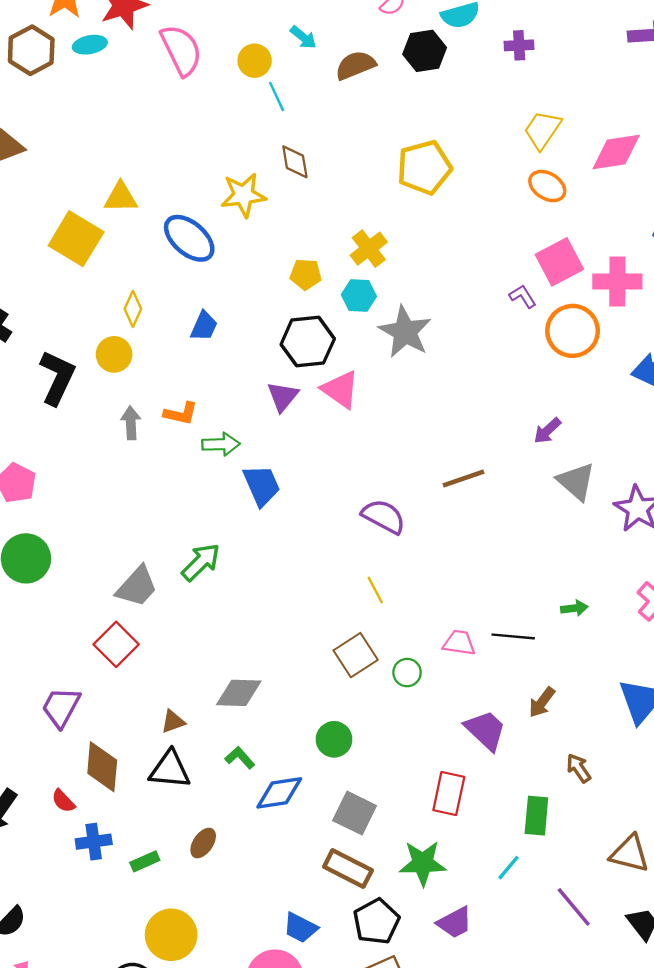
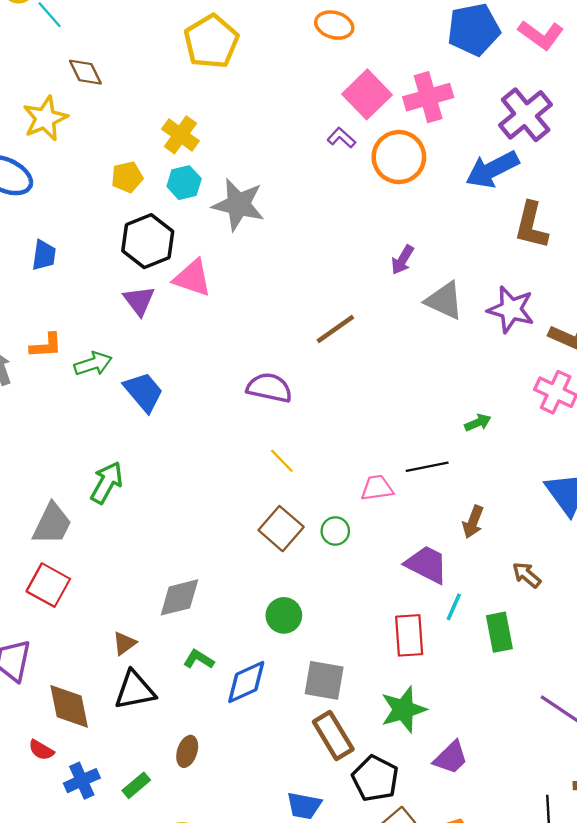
cyan line: (508, 868) -> (454, 607), moved
brown rectangle: (348, 869) -> (333, 735), turned 48

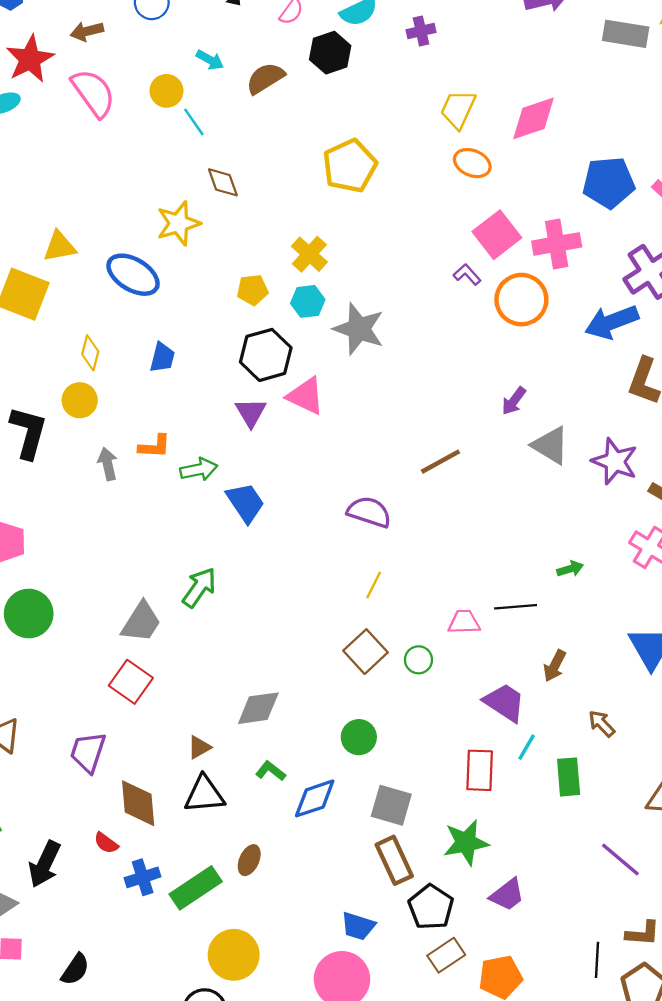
yellow line: (282, 461) -> (374, 585), turned 64
green rectangle: (136, 785) -> (196, 888), size x1.8

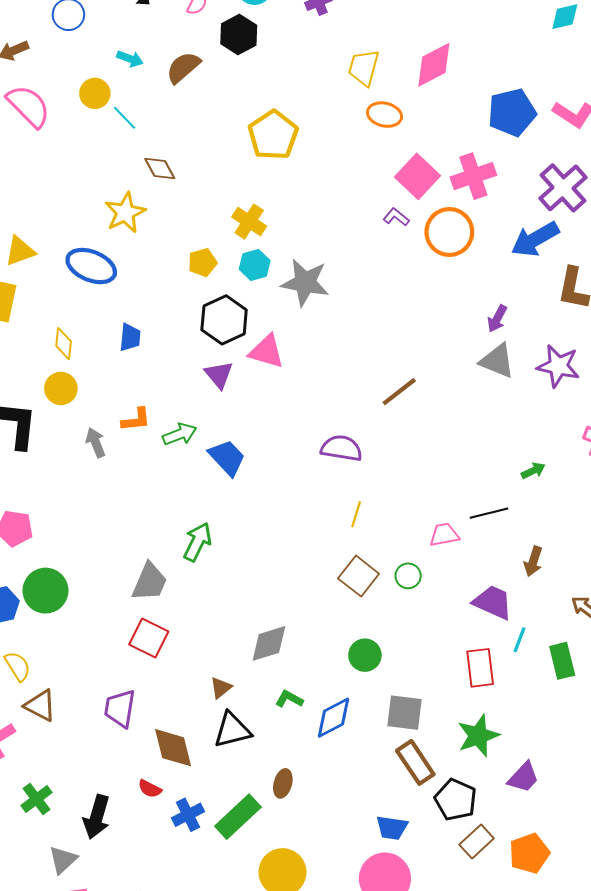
purple arrow: (514, 401) -> (497, 319), moved

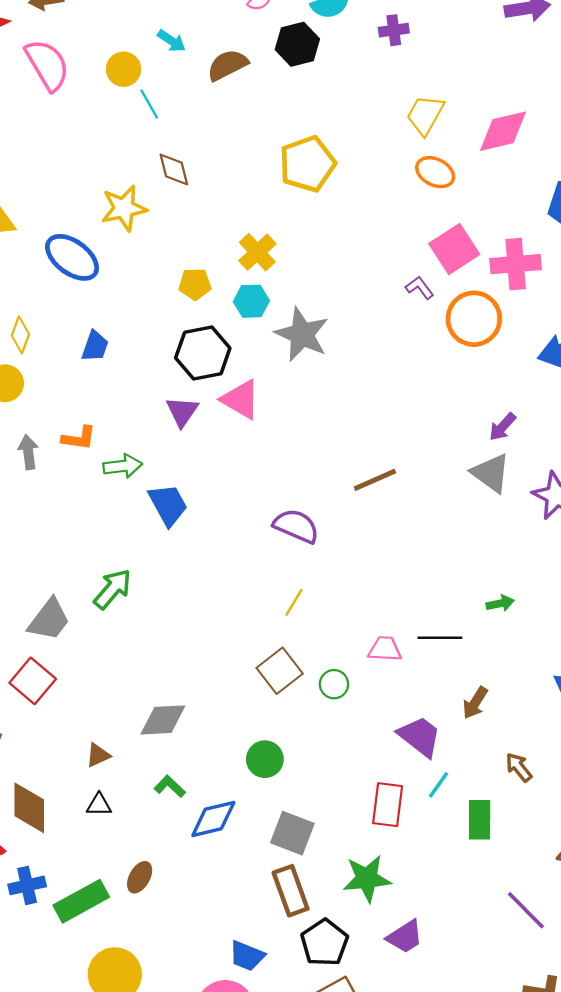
black triangle: (232, 730) -> (99, 805), size x0.6

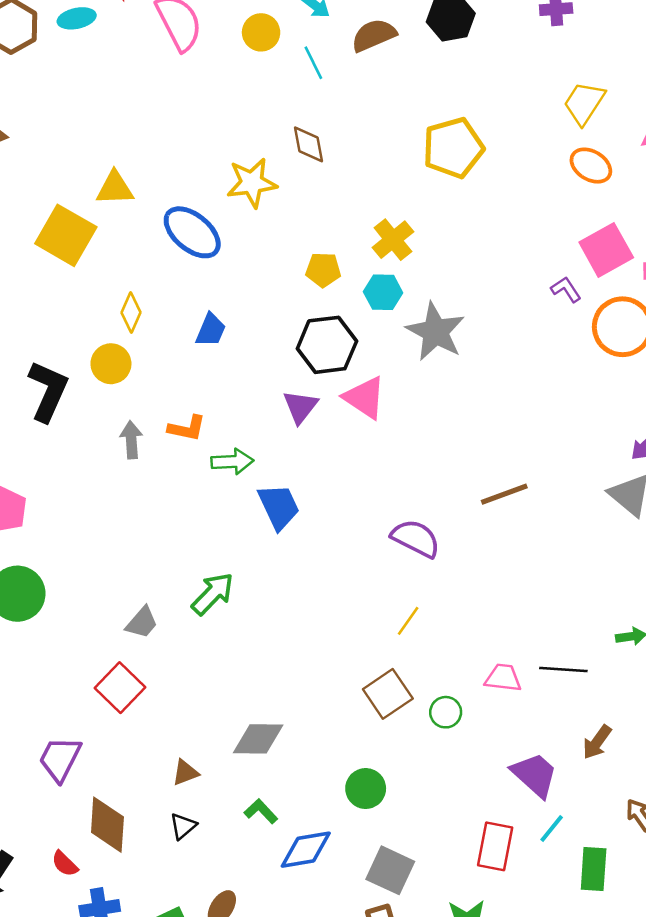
cyan line: (149, 104) -> (313, 63), moved
gray trapezoid: (49, 620) -> (142, 623), size x0.7
black triangle: (99, 805) -> (183, 826), turned -44

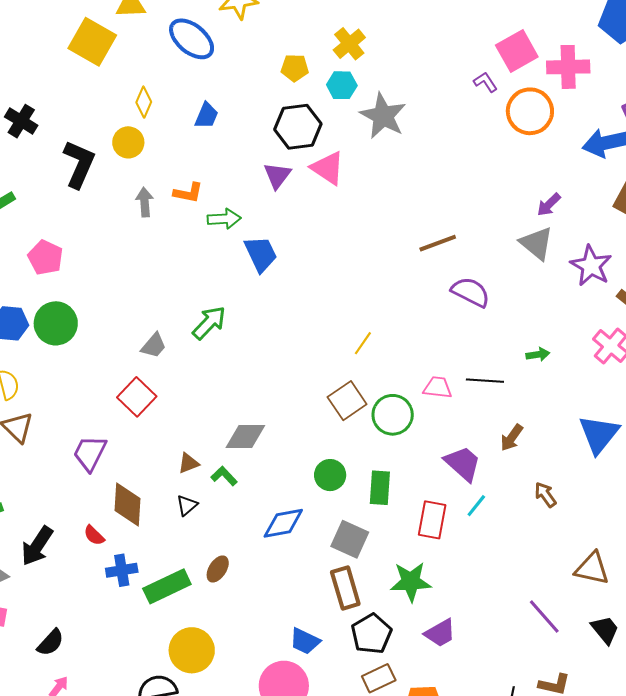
purple semicircle: (416, 538) -> (471, 292), moved
green circle: (446, 712) -> (393, 415), size x1.6
green L-shape: (261, 811) -> (224, 476), moved
green rectangle: (594, 869) -> (380, 488), moved

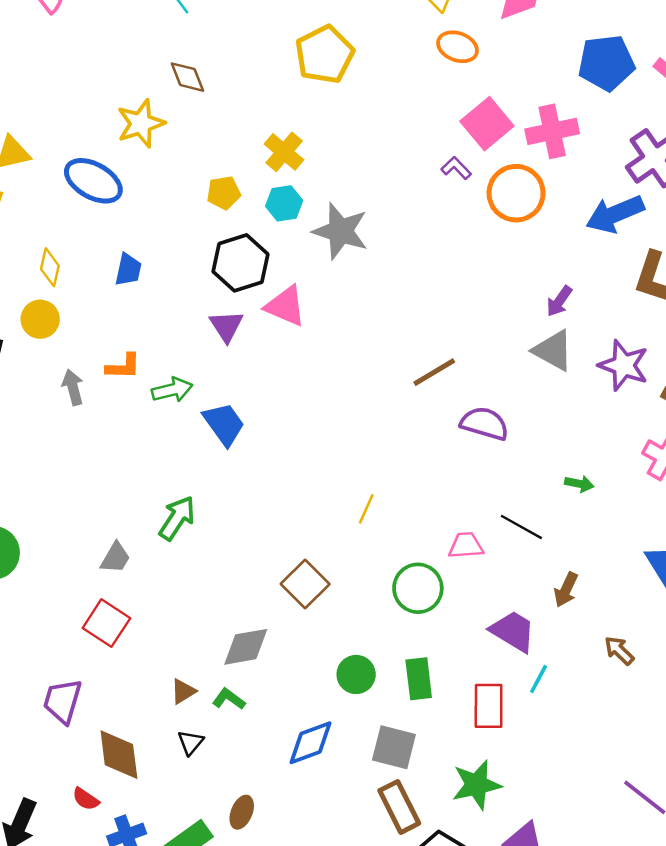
green arrow: (538, 354) -> (579, 484), turned 30
black line: (485, 381) -> (521, 527), turned 36
brown square: (347, 401) -> (305, 584), moved

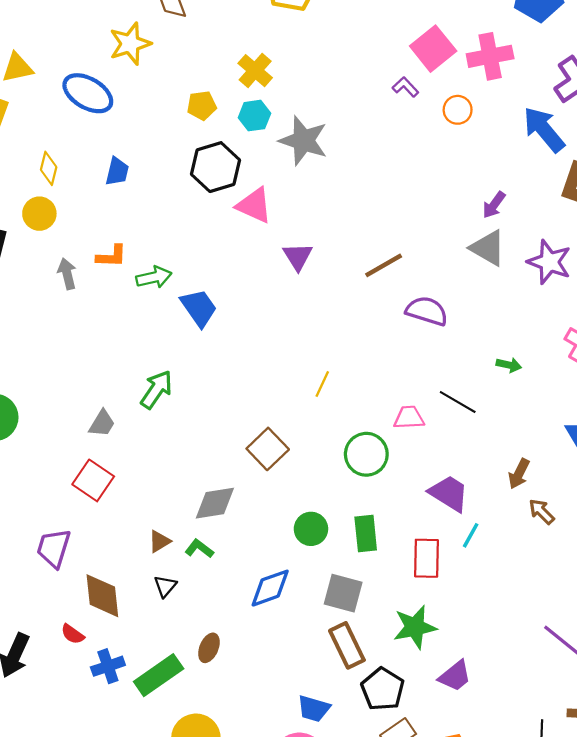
orange circle: (516, 193) -> (458, 110), size x0.6
blue arrow: (615, 214) -> (544, 129), turned 72
purple triangle: (226, 326) -> (298, 256), moved
brown arrow: (566, 590) -> (519, 474), moved

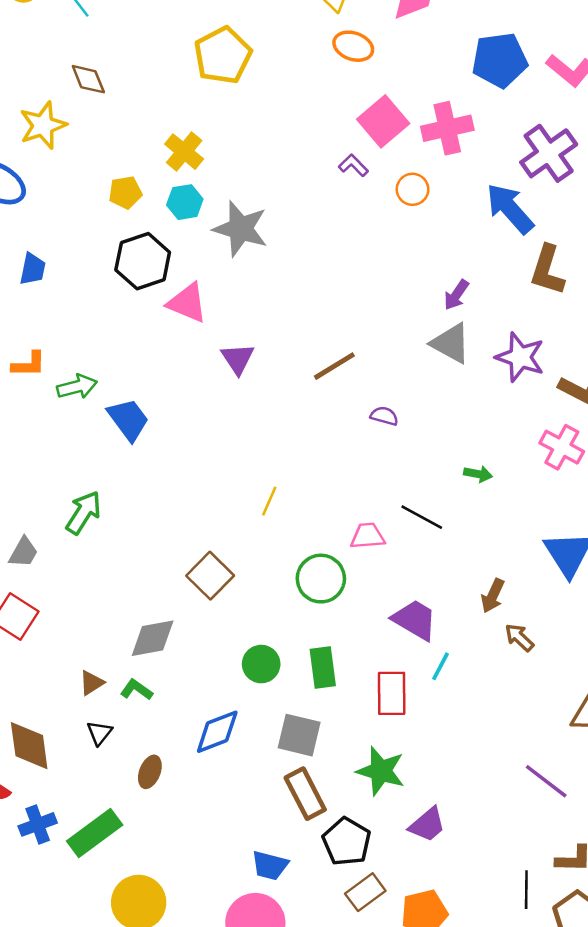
purple semicircle: (427, 311) -> (384, 416), size x0.6
green star: (415, 627) -> (381, 771), turned 30
brown ellipse: (209, 648) -> (150, 772), moved

